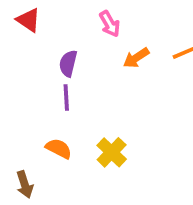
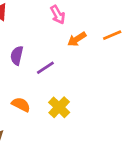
purple semicircle: (68, 64) -> (17, 56), moved
purple line: (66, 98) -> (45, 68), moved, turned 60

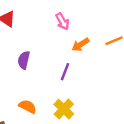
purple line: (45, 68) -> (65, 72), moved, turned -36

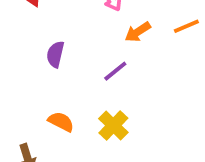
purple line: (65, 72) -> (115, 71), turned 30

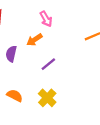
orange arrow: (138, 32) -> (34, 40), moved

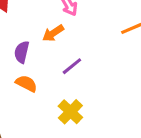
orange semicircle: (15, 96) -> (26, 83), moved

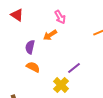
purple line: (72, 66) -> (74, 68), moved

